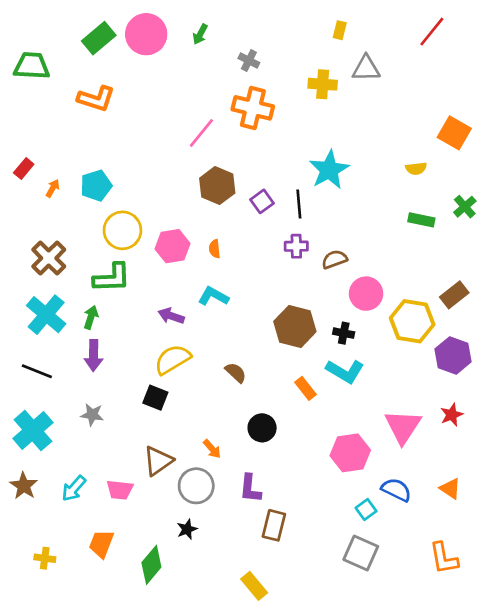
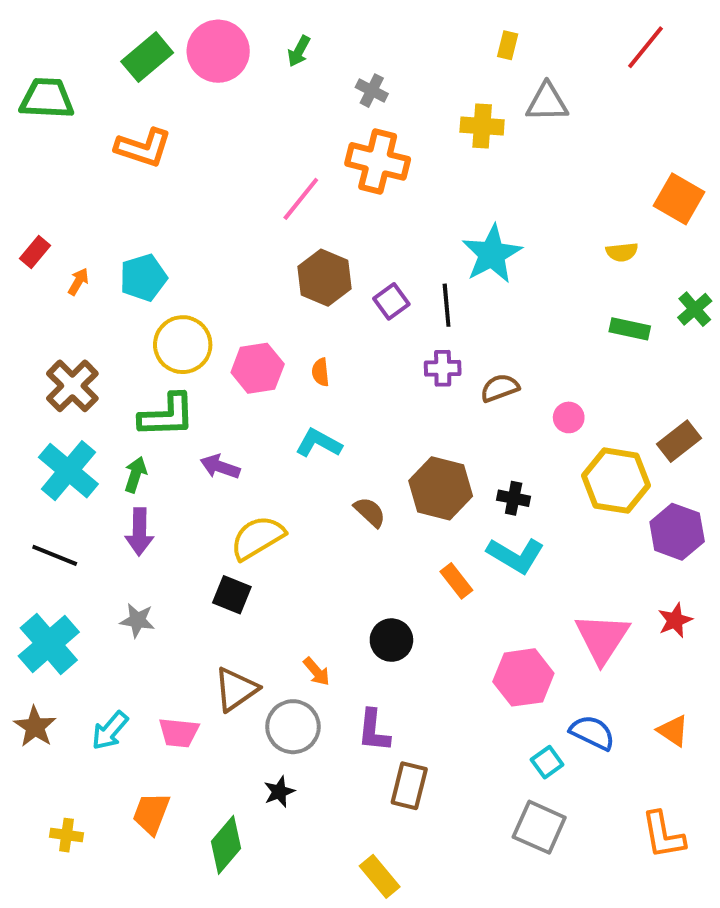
pink circle: (366, 294) -> (569, 417), moved, size x0.6
purple arrow: (171, 316) -> (220, 467), moved
brown semicircle: (236, 373) -> (370, 512), moved

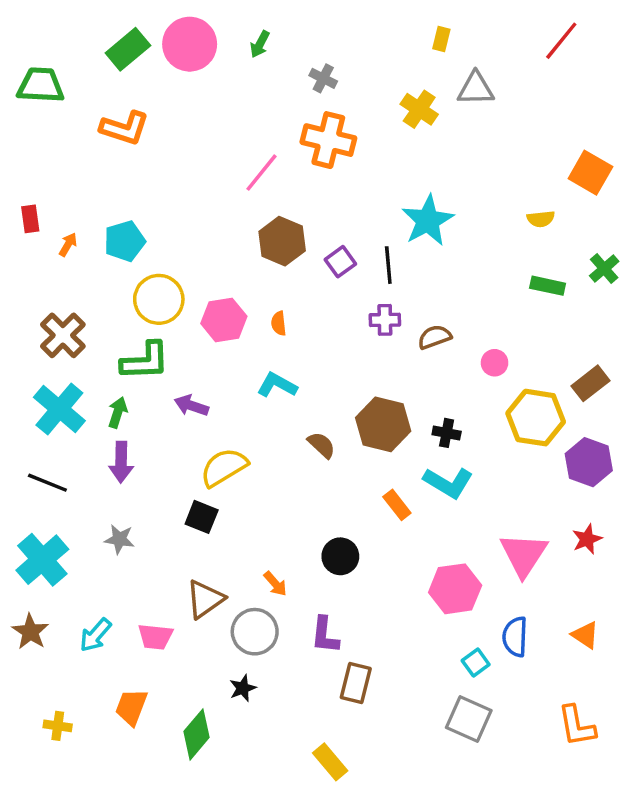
yellow cross: (482, 126) -> (419, 109), turned 30
red rectangle: (35, 252) -> (30, 219), turned -48
blue semicircle: (592, 733) -> (515, 637), turned -114

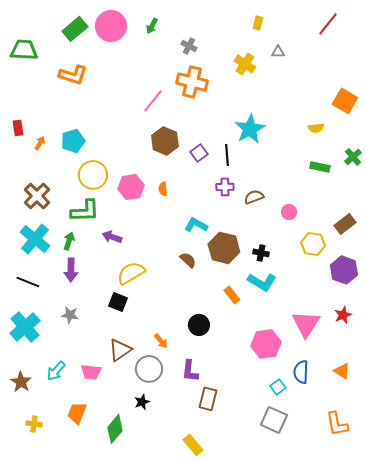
gray triangle: (476, 89) -> (278, 52), size x0.6
cyan L-shape: (277, 385) -> (196, 225), moved
yellow hexagon: (536, 418) -> (313, 244), size x0.7
brown star: (30, 632) -> (21, 382), moved

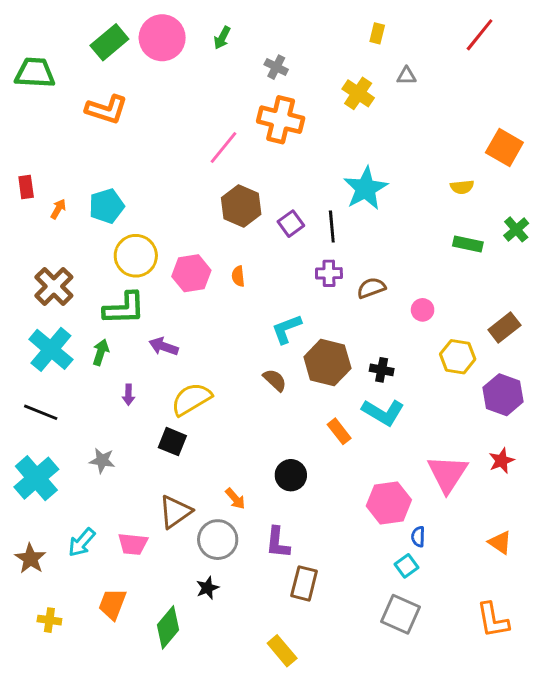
cyan L-shape: (196, 225) -> (286, 329), turned -50
purple arrow: (71, 270) -> (128, 395), moved, size x0.6
blue semicircle: (301, 372) -> (418, 537), moved, size x0.6

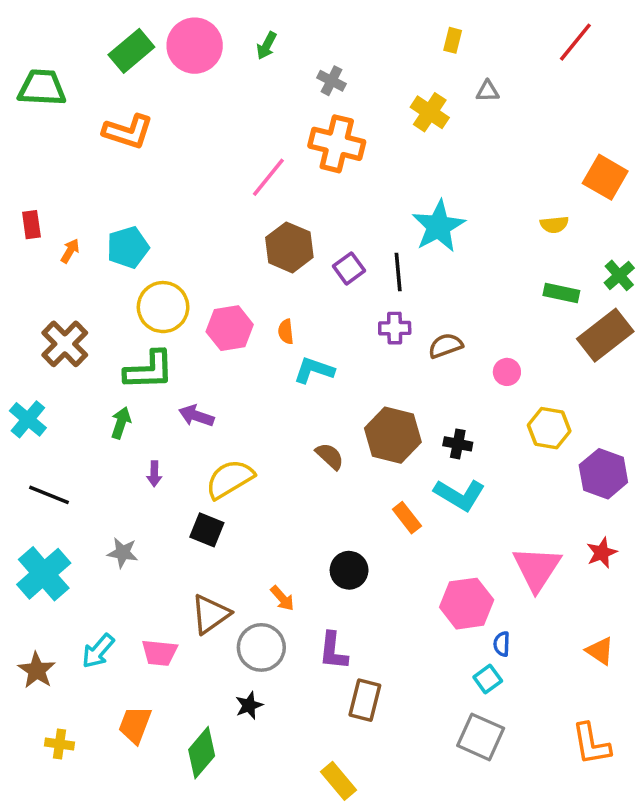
brown rectangle: (504, 327) -> (605, 335), moved, size x1.4
cyan L-shape: (286, 329) -> (314, 370), moved, turned 40
cyan cross: (51, 349) -> (28, 419), moved, size x0.7

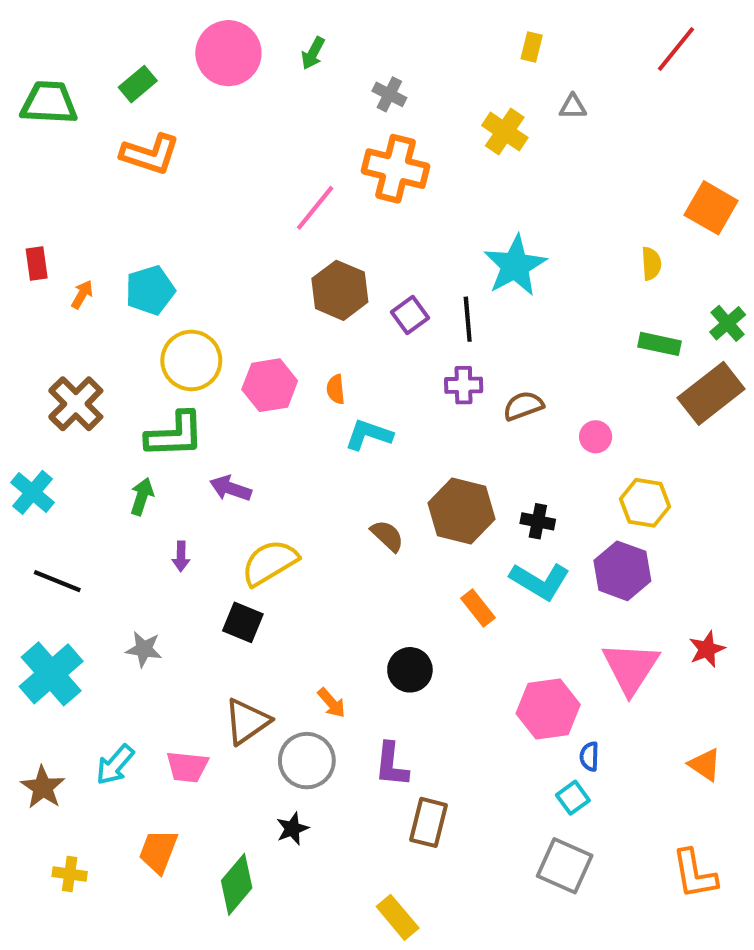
green rectangle: (131, 51) -> (138, 84), moved, size x0.7
yellow semicircle: (554, 225) -> (651, 264), turned -88
purple hexagon: (603, 474) -> (622, 571), moved

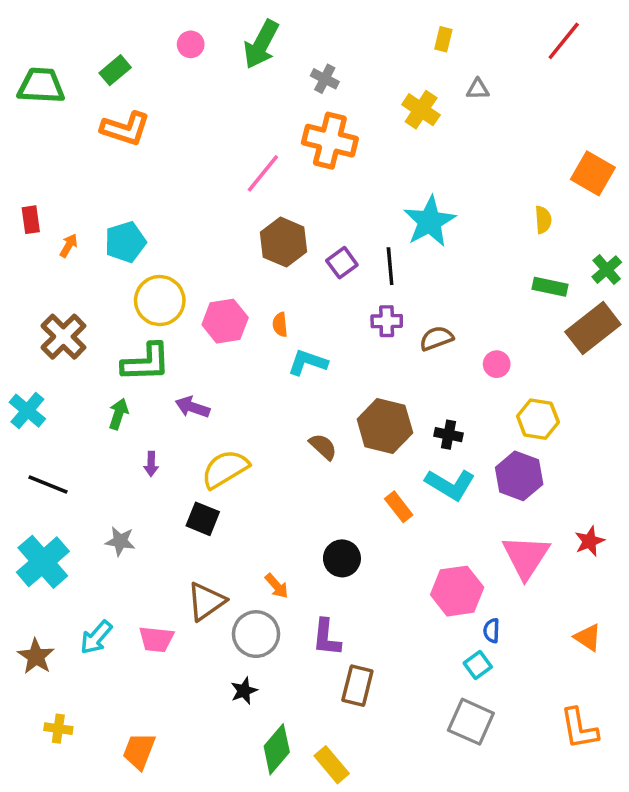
pink circle: (228, 53) -> (191, 44), size x0.5
green arrow: (313, 53) -> (261, 44), size x1.8
orange trapezoid: (158, 851) -> (139, 751), moved
green diamond: (237, 884) -> (277, 749), moved

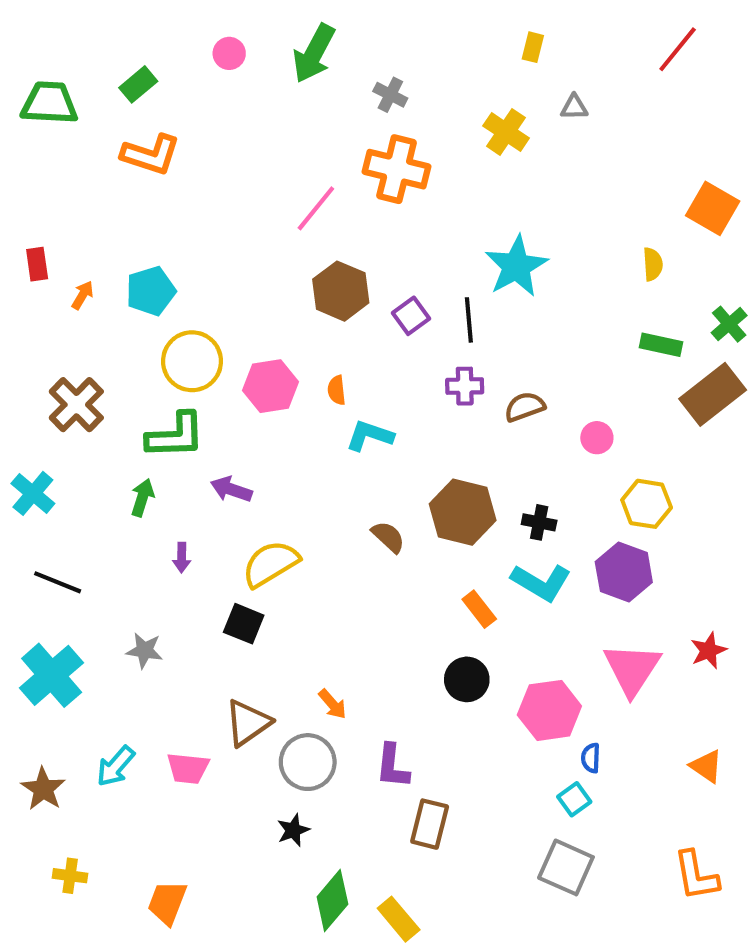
black circle: (342, 558) -> (467, 679), moved

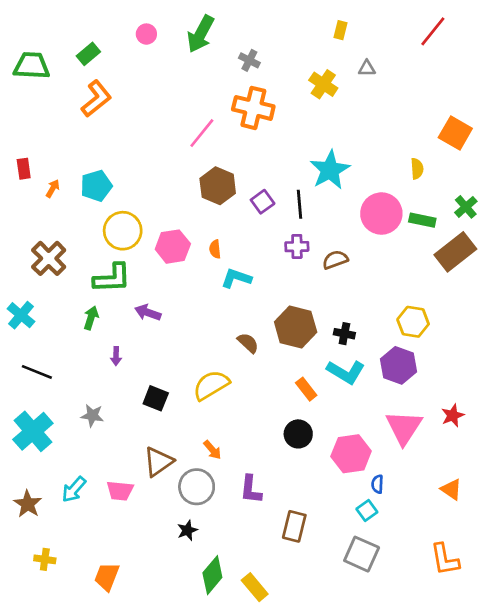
orange L-shape: (151, 155) -> (96, 99), turned -57
pink circle: (597, 438) -> (381, 214), moved, size x2.0
yellow semicircle: (271, 564) -> (211, 385), moved
brown rectangle: (430, 824) -> (294, 526), moved

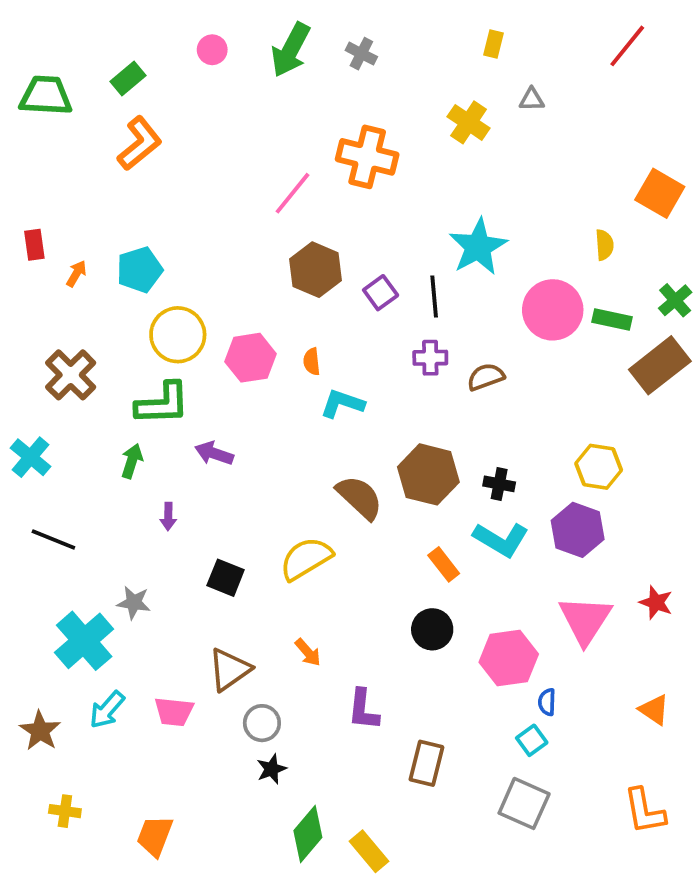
gray cross: (249, 60) -> (361, 54), moved
brown semicircle: (248, 343) -> (360, 497), size x1.5
red star: (453, 415) -> (656, 603), turned -30
cyan cross: (33, 431) -> (84, 641), moved
gray circle: (197, 487) -> (262, 723), moved, size x0.7

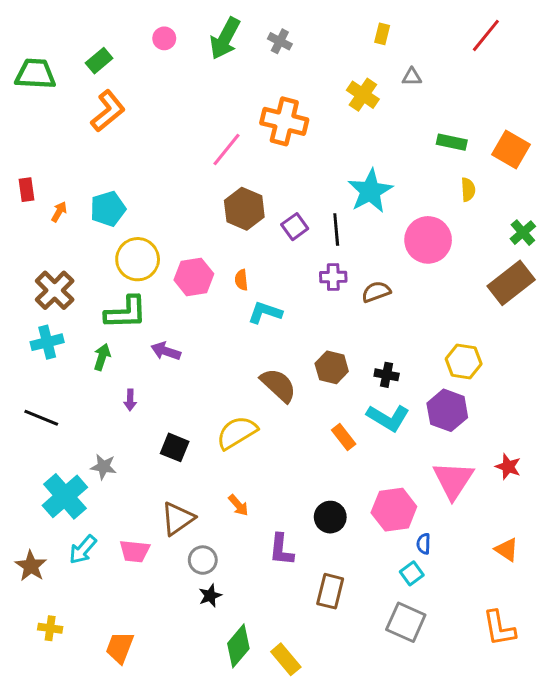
green rectangle: (612, 319) -> (452, 142), moved
cyan cross: (30, 457) -> (47, 342), moved, turned 36
brown hexagon: (428, 474) -> (332, 367), size x0.7
black circle: (432, 629) -> (330, 517), moved

